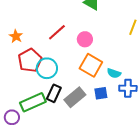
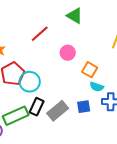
red line: (57, 32) -> (40, 34), moved
orange square: (91, 65) -> (90, 70), moved, size x0.7

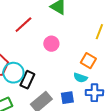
orange square: (90, 70) -> (88, 61), moved
black rectangle: (37, 107) -> (27, 80), moved

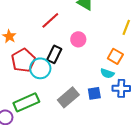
black rectangle: (27, 80) -> (54, 54), moved

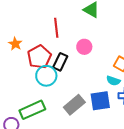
red line: (50, 20) -> (56, 28), turned -54
red pentagon: (23, 60) -> (39, 57), moved
blue square: (94, 93) -> (100, 101), size x1.5

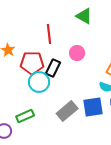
red pentagon: (39, 57) -> (32, 63), turned 30
green rectangle: (32, 110) -> (25, 116), size x0.7

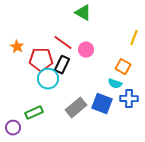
green triangle: (84, 16) -> (83, 13), moved
red line: (49, 34) -> (63, 43), moved, turned -48
blue square: (93, 107) -> (102, 104), turned 30

